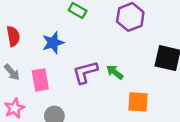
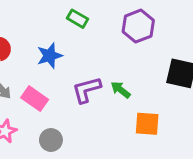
pink rectangle: (40, 80) -> (35, 99), turned -45

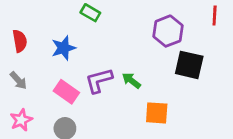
purple hexagon: (138, 26) -> (168, 31), moved
pink rectangle: (35, 99) -> (66, 92), moved

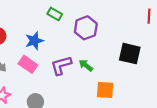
purple hexagon: (168, 31) -> (86, 28), moved
pink rectangle: (66, 92) -> (28, 64), moved

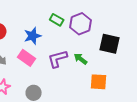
green rectangle: (55, 14) -> (57, 20), moved
black square: (130, 54) -> (110, 44), moved

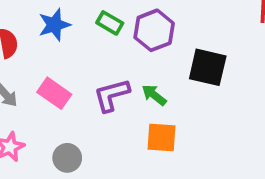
blue star: (33, 36) -> (54, 25), moved
orange square: (99, 82) -> (161, 138), moved

